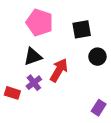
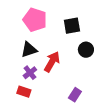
red rectangle: (12, 93) -> (24, 92), moved
purple rectangle: (99, 108) -> (75, 95), moved

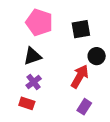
red arrow: (52, 62) -> (80, 76), moved

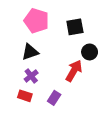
purple rectangle: (84, 107) -> (54, 98), moved

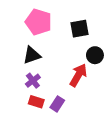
red rectangle: (25, 96) -> (36, 102), moved

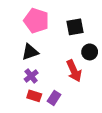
red arrow: (78, 75) -> (74, 71), turned 125

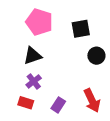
red arrow: (74, 71) -> (92, 100), moved
red rectangle: (34, 96) -> (26, 103), moved

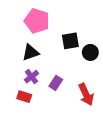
black square: (81, 29) -> (70, 41), moved
purple rectangle: (58, 105) -> (56, 83), moved

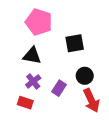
black triangle: (30, 52) -> (32, 56), turned 30
black circle: (90, 52) -> (85, 76), moved

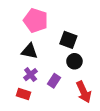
black square: (75, 43) -> (68, 40), turned 30
black circle: (85, 76) -> (74, 61), moved

